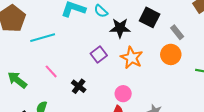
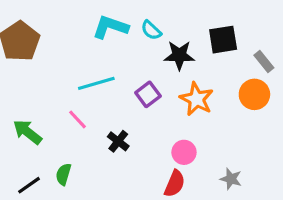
black square: (150, 17) -> (223, 40), turned -36
cyan line: (43, 38) -> (96, 83), moved

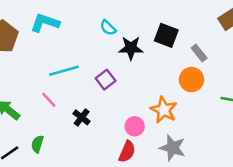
cyan L-shape: (110, 27) -> (45, 23), moved
black square: (223, 40) -> (166, 35), turned 30
orange star: (197, 99) -> (164, 110), moved
gray star: (231, 179) -> (173, 148), size x1.5

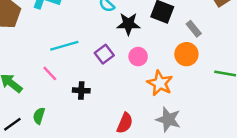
black cross: (82, 117) -> (81, 90), turned -35
pink circle: (135, 126) -> (138, 57), moved

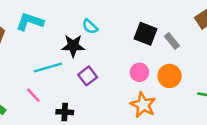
black star: (128, 24) -> (73, 46), moved
gray rectangle: (194, 29) -> (172, 41), moved
pink circle: (138, 57) -> (139, 72), moved

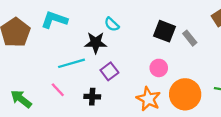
orange circle: (170, 76) -> (185, 94), moved, size x1.4
orange star: (143, 105) -> (148, 99), moved
black cross: (65, 112) -> (92, 97), moved

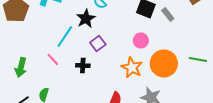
black star: (96, 43) -> (86, 18), turned -30
cyan line: (72, 63) -> (65, 36), turned -40
green arrow: (21, 99) -> (21, 68), turned -114

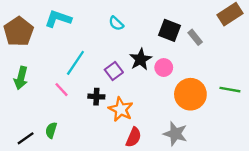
black star: (86, 18) -> (141, 59), moved
green arrow: (21, 68) -> (21, 78), moved
orange star: (132, 68) -> (121, 109), moved

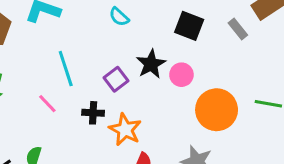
gray rectangle: (195, 37) -> (238, 29), moved
cyan line: (75, 63) -> (66, 69), turned -52

